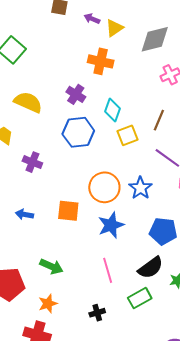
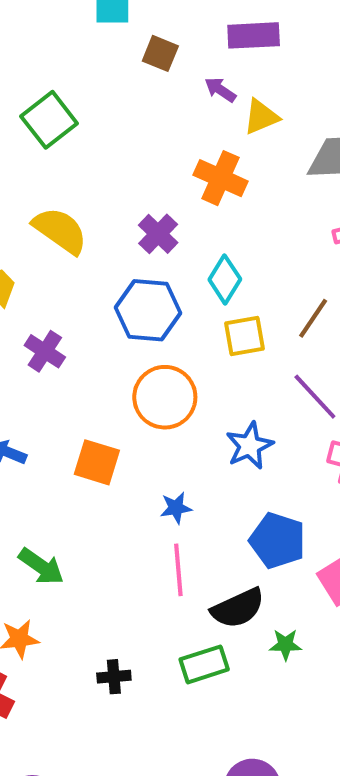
orange circle: (104, 187) -> (165, 397), moved
blue star: (111, 225) -> (176, 508), size x0.6
pink line: (108, 270) -> (178, 570), moved

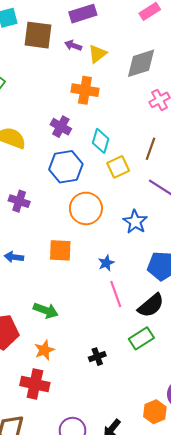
brown square: (160, 53) -> (38, 35), size x1.6

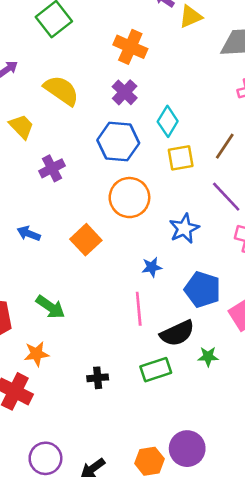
orange cross: (85, 90) -> (130, 47), moved
purple cross: (19, 201) -> (52, 168), turned 30
orange square: (60, 250) -> (86, 240), turned 30
blue star: (106, 263) -> (152, 267), moved

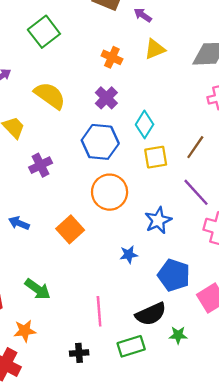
yellow triangle: (191, 16) -> (155, 49), moved
orange cross: (130, 47) -> (112, 57), size x0.7
pink line: (139, 309) -> (99, 311), moved

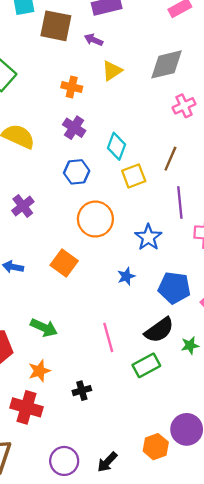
blue hexagon: (100, 142) -> (77, 172), size x0.7
purple line: (196, 192) -> (180, 203), turned 48
black cross: (79, 353) -> (82, 391), moved

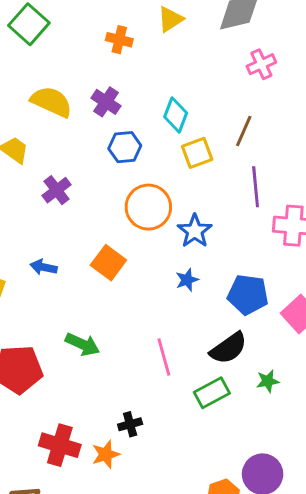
purple cross: (74, 128) -> (106, 102), moved
blue star: (148, 237) -> (195, 231), moved
green star: (190, 345) -> (268, 381), moved
orange star: (39, 371) -> (106, 454), moved

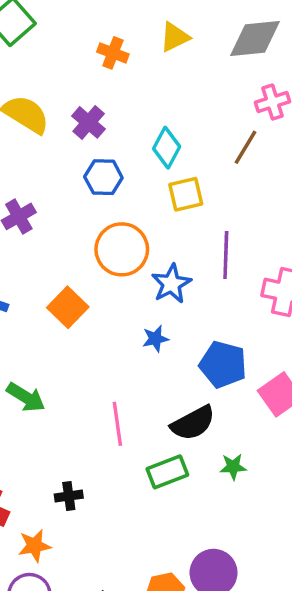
brown line: (244, 131) -> (246, 147), moved
purple line: (256, 187) -> (226, 255), moved
orange star: (106, 454) -> (35, 546), moved

